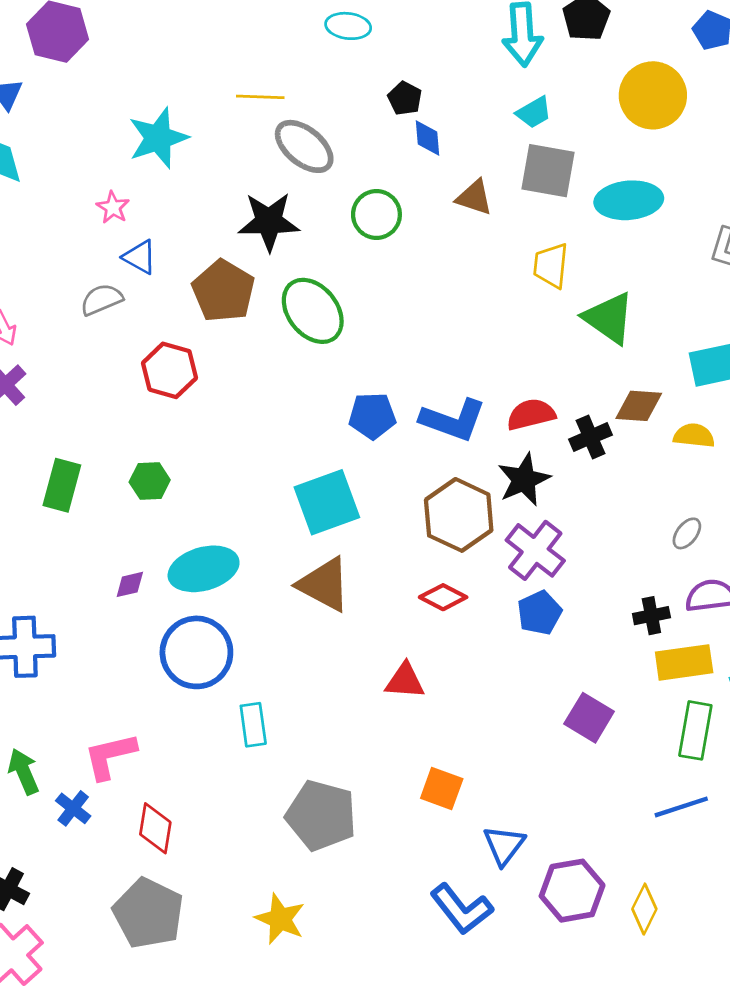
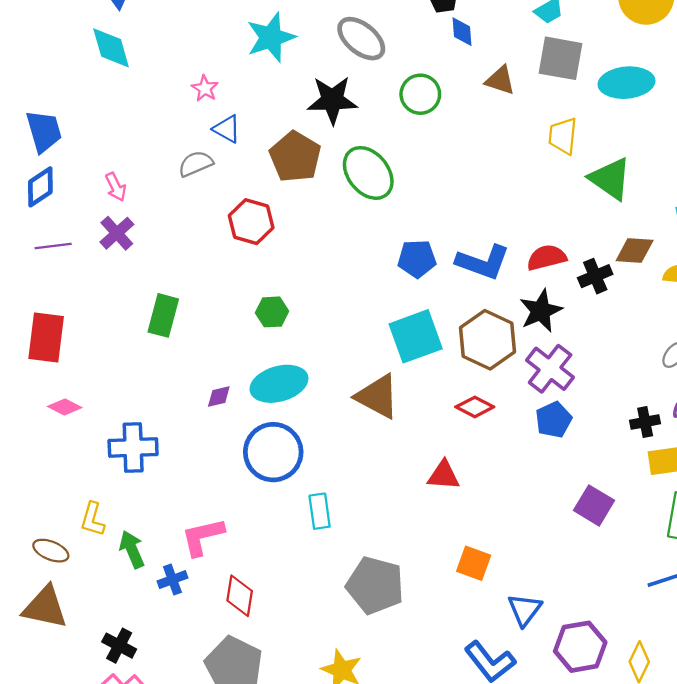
cyan star: (158, 138) -> (271, 37), moved
green hexagon: (150, 481) -> (272, 312), moved
cyan square: (327, 502) -> (416, 336), moved
blue cross: (73, 808) -> (172, 580), turned 32

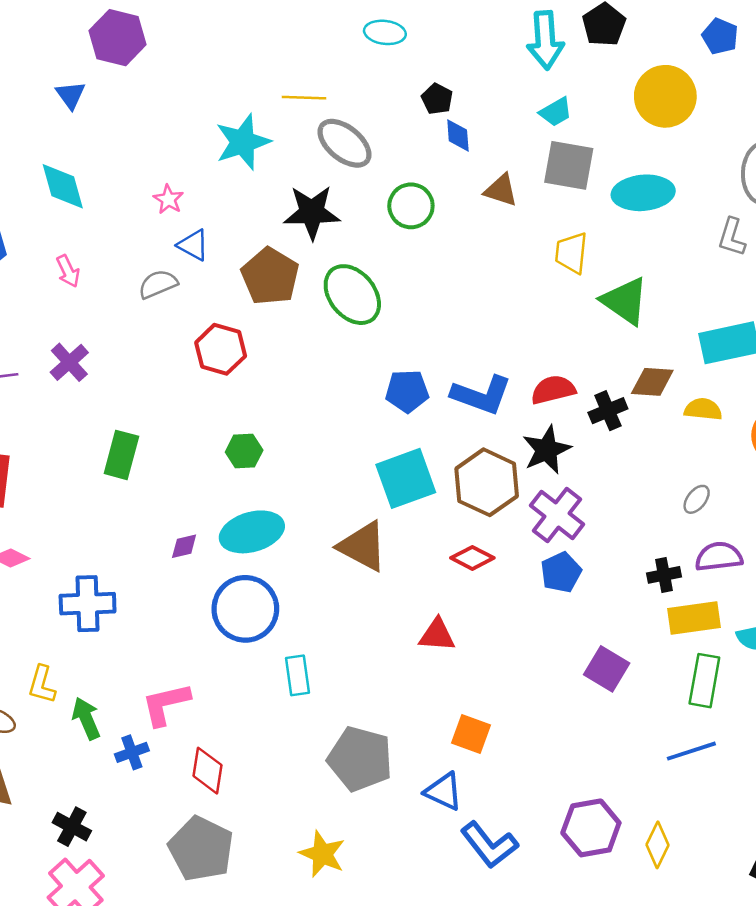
cyan diamond: (111, 48) -> (63, 186), moved
pink arrow: (116, 187) -> (68, 271), moved
blue triangle: (525, 610) -> (444, 791), moved, turned -42

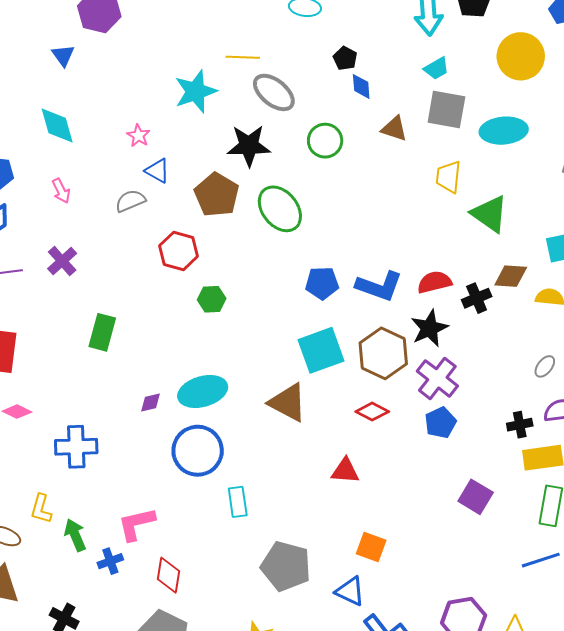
green hexagon: (244, 451) -> (212, 299), moved

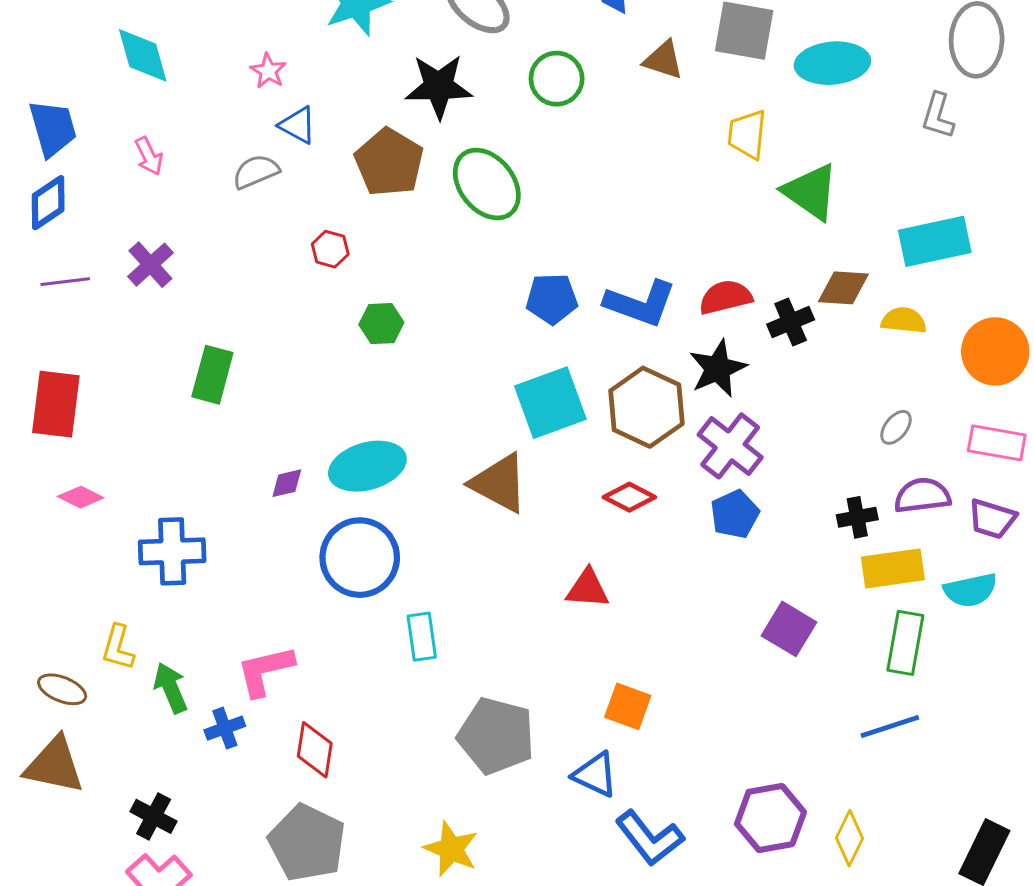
red hexagon: (179, 251) -> (330, 249), size x0.6

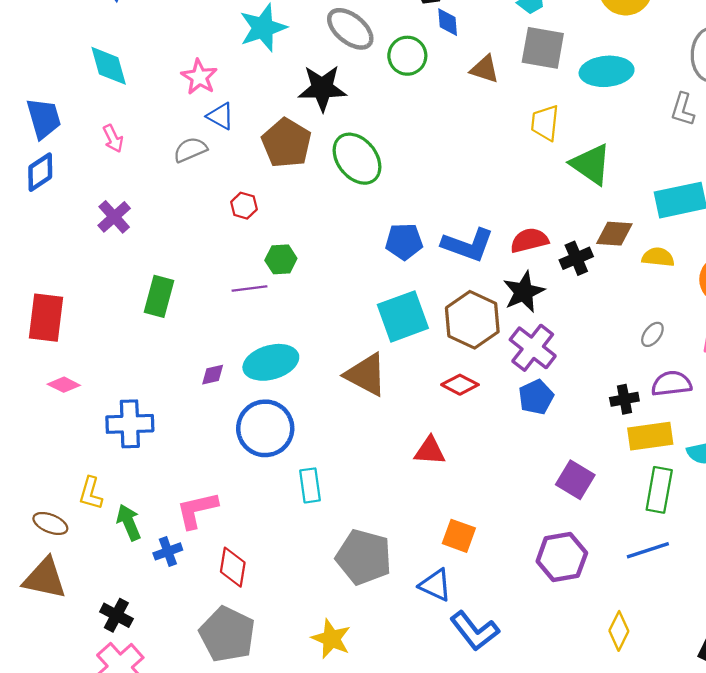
pink star: (268, 71) -> (199, 77), size x1.4
green circle: (557, 79) -> (407, 56), moved
purple line: (65, 282) -> (250, 288), moved
purple hexagon: (770, 818) -> (562, 557), moved

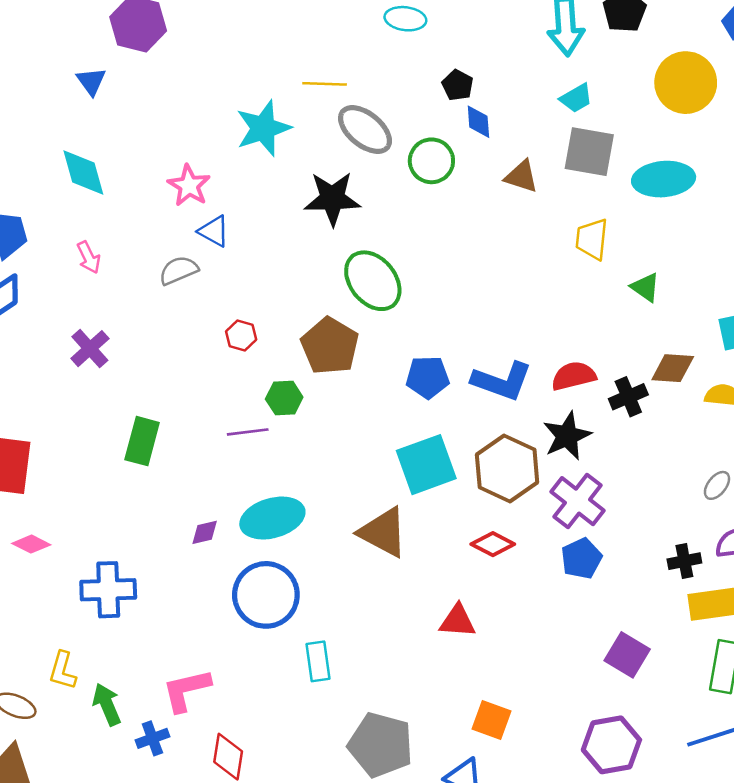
brown pentagon: (286, 143) -> (330, 346), moved
green triangle: (591, 164) -> (645, 287), size x0.6

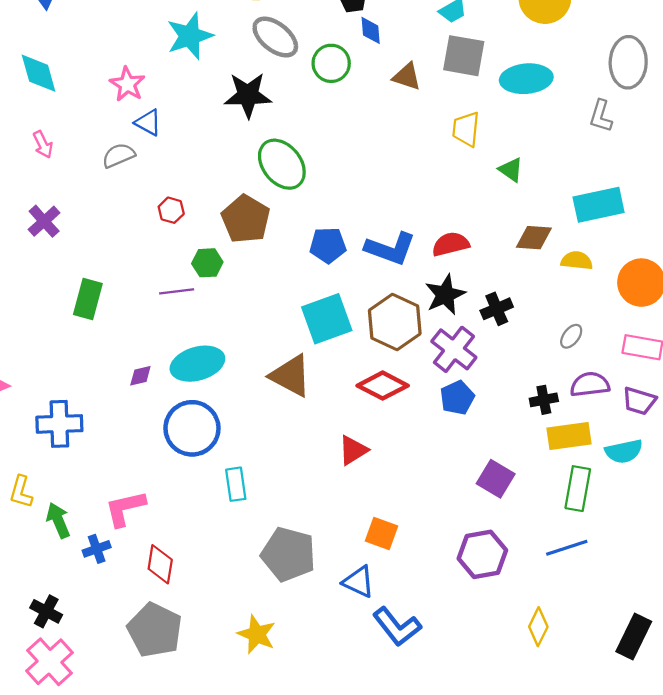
black cross: (628, 397) -> (497, 309), moved
red diamond: (493, 544) -> (383, 386), size x1.4
red triangle: (458, 621) -> (353, 450), turned -36

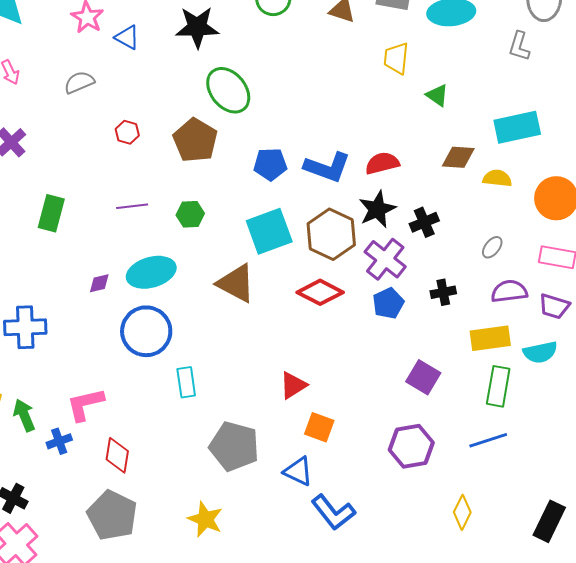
blue triangle: (148, 123) -> (127, 37), moved
green hexagon: (207, 263) -> (190, 214), moved
black cross: (544, 400) -> (443, 292), moved
red triangle: (353, 450) -> (293, 385), moved

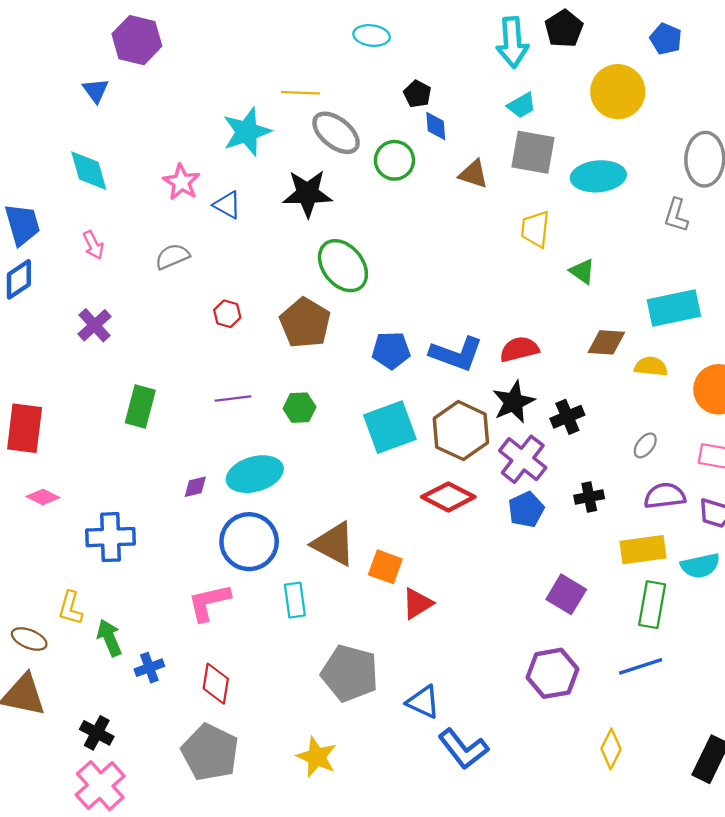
brown triangle: (236, 283) -> (334, 544), moved
pink L-shape: (85, 404) -> (209, 602), moved
orange square: (319, 427) -> (385, 567), moved

